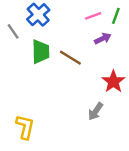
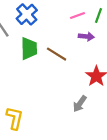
purple arrow: (103, 39) -> (86, 36), turned 32

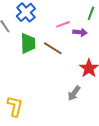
pink line: (78, 15) -> (63, 24), moved

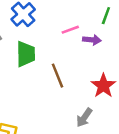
brown line: (53, 48) -> (58, 76), moved, turned 36

